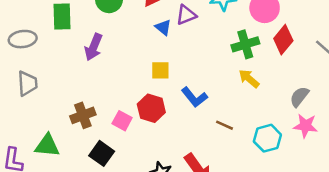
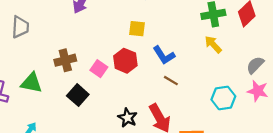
brown line: (225, 125) -> (171, 81), moved

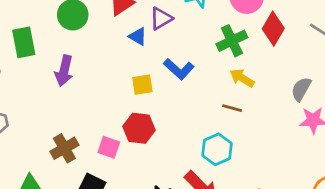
blue L-shape: (164, 55) -> (179, 69), moved
brown line: (171, 81) -> (232, 108), moved
cyan hexagon: (223, 98) -> (217, 149), moved

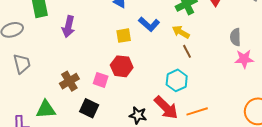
yellow arrow: (242, 78) -> (181, 32), moved
gray semicircle: (301, 89) -> (235, 37), turned -30
brown line: (232, 108) -> (187, 51), turned 48

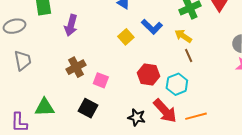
yellow square: (124, 36) -> (126, 37), turned -35
red hexagon: (122, 66) -> (149, 74), moved
brown cross: (69, 81) -> (76, 67), moved

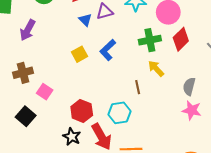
blue L-shape: (152, 27) -> (108, 50), turned 80
yellow arrow: (183, 36) -> (156, 69), moved
red hexagon: (149, 74) -> (82, 111), moved

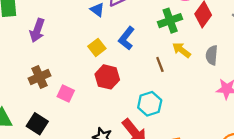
gray semicircle: (189, 86) -> (212, 55), moved
brown line: (138, 87) -> (160, 64), moved
red hexagon: (82, 111) -> (107, 77), moved
black square: (26, 116) -> (37, 124), moved

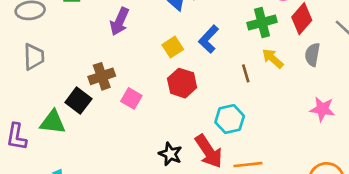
purple arrow: (37, 30) -> (120, 21), moved
gray semicircle: (212, 55) -> (312, 55), moved
black square: (37, 124) -> (78, 101), moved

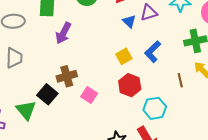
purple arrow: (120, 21) -> (63, 33), moved
cyan hexagon: (230, 119) -> (155, 108), moved
green triangle: (53, 122) -> (26, 110), turned 40

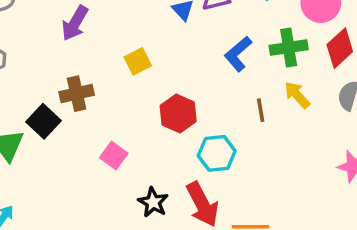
blue L-shape: (153, 52) -> (238, 54), moved
yellow square: (124, 56) -> (138, 61), moved
pink square: (89, 95) -> (114, 155), moved

